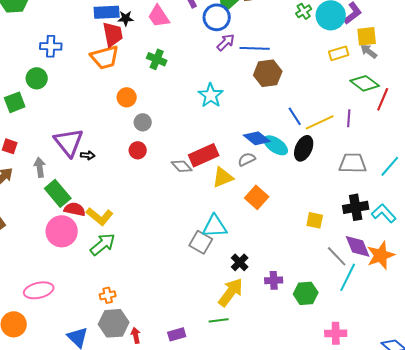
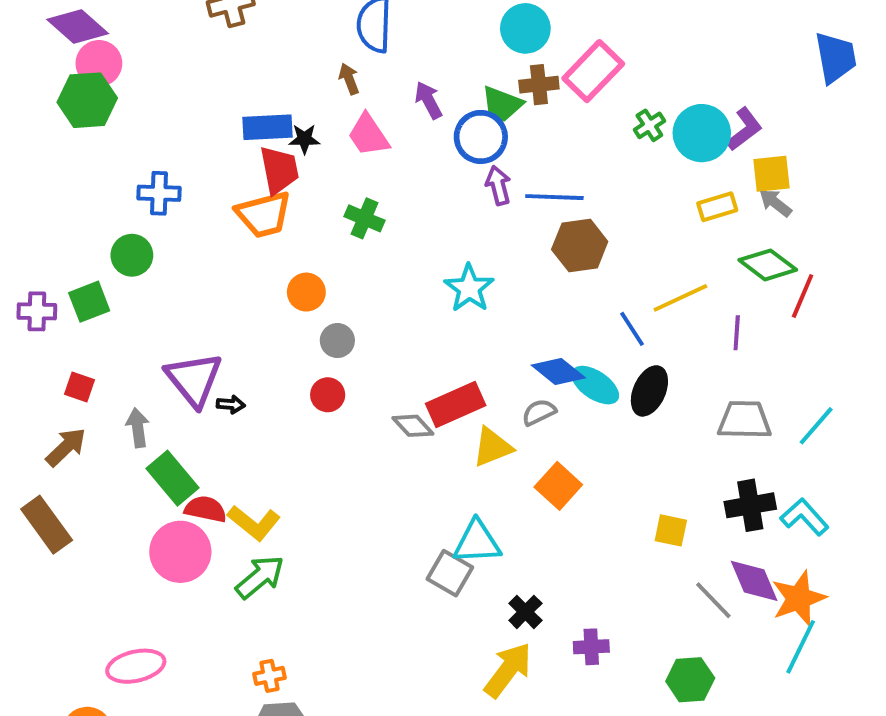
purple arrow: (226, 42) -> (498, 185), turned -60
yellow line: (320, 122) -> (680, 298), moved
cyan line: (348, 277) -> (801, 647), moved
green hexagon: (306, 293) -> (690, 680), moved

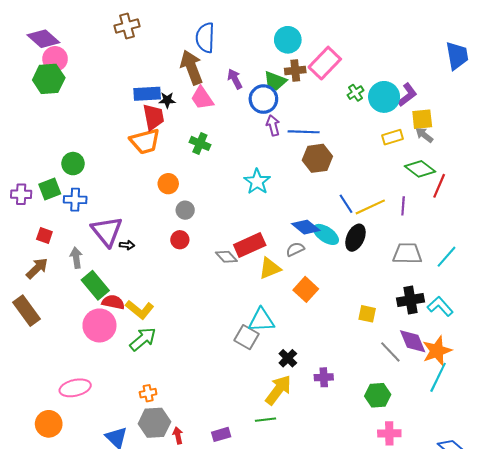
brown arrow: (349, 79) -> (191, 67), size x2.0
blue cross: (159, 193) -> (75, 200), moved
yellow line: (680, 298) -> (370, 207), moved

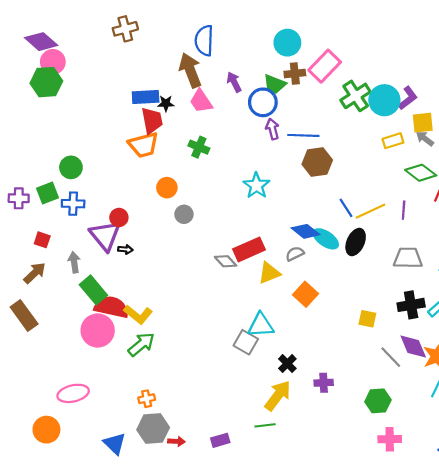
green cross: (355, 93) -> (356, 96), size x1.8
red circle: (180, 240) -> (119, 217), moved
red semicircle: (113, 302) -> (111, 307), size x1.5
red arrow: (178, 435) -> (176, 441), turned 105

